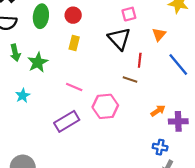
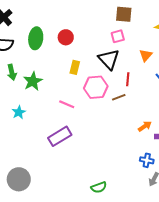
yellow rectangle: (74, 43) -> (75, 67), moved
brown line: (130, 80) -> (119, 97), turned -40
pink hexagon: (105, 106) -> (96, 87), moved

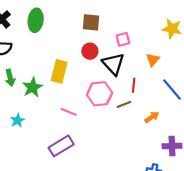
brown square: (124, 14) -> (91, 22), moved
red circle: (66, 37) -> (90, 51), moved
green ellipse: (36, 38) -> (36, 20), moved
yellow rectangle: (75, 67) -> (59, 71), moved, size x1.5
orange arrow: (145, 126) -> (152, 117), moved

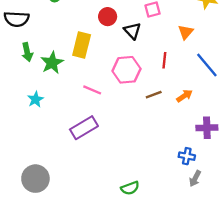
red circle: (90, 51) -> (108, 17), moved
black triangle: (113, 64) -> (132, 31), moved, size x0.7
brown line: (124, 104) -> (154, 95), moved

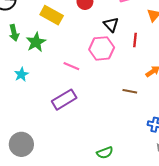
black triangle: (132, 31) -> (111, 24), moved
yellow rectangle: (82, 45) -> (52, 15), moved, turned -75
brown line: (154, 95) -> (130, 91), moved, turned 32

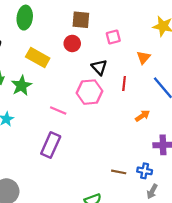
brown line: (130, 91) -> (119, 172), moved
purple rectangle: (64, 100) -> (51, 145), turned -35

